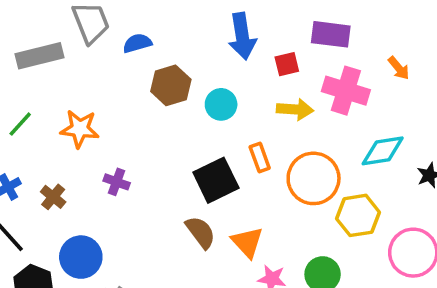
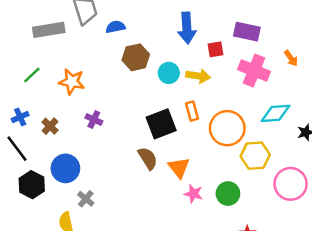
yellow arrow: (295, 109) -> (198, 76), moved

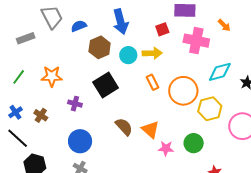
blue arrow: (187, 28) -> (121, 22), moved
gray rectangle: (49, 30) -> (26, 38), size x0.7
black square: (161, 124) -> (106, 85), moved
blue circle: (65, 168) -> (80, 141), moved

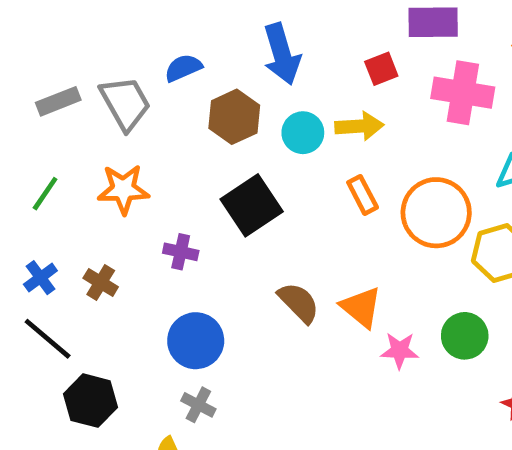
gray trapezoid: (52, 17) -> (125, 103), moved

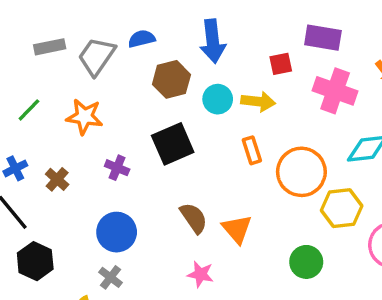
gray trapezoid: (125, 103) -> (97, 56), turned -126
pink star: (400, 351) -> (200, 274), moved

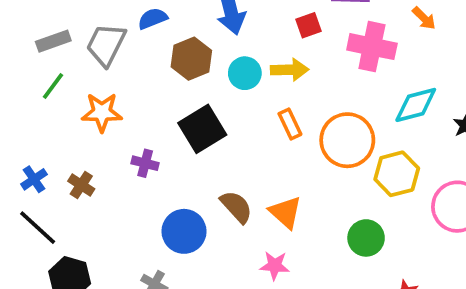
green line: (29, 110) -> (53, 86), moved
blue circle: (117, 232) -> (184, 231), moved
pink star: (200, 274) -> (275, 266), moved

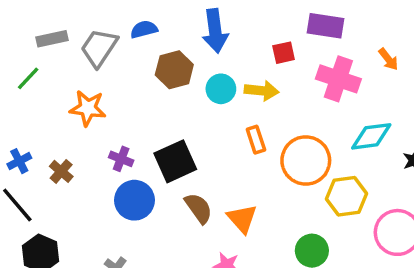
green line: (53, 86) -> (28, 78), moved
black square: (202, 129) -> (175, 161), moved
blue circle: (184, 231) -> (134, 200), moved

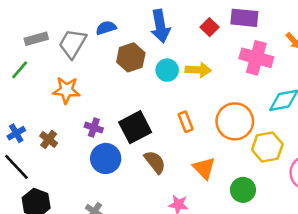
red square: (284, 53) -> (210, 27), moved, turned -30
orange rectangle: (256, 140) -> (186, 122), moved
orange triangle: (242, 219) -> (204, 168), moved

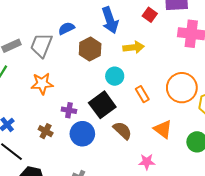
cyan circle: (167, 70) -> (115, 76), moved
yellow arrow: (198, 70) -> (134, 47), moved
brown cross: (49, 139) -> (46, 131), moved

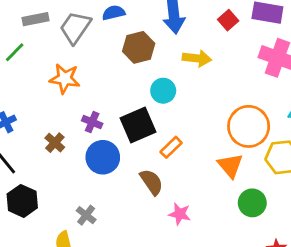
orange rectangle: (142, 94) -> (171, 147), moved, turned 63
orange triangle: (163, 129) -> (230, 165), moved
brown semicircle: (122, 130) -> (152, 182), moved

